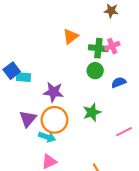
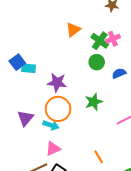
green cross: (98, 48) -> (100, 41), turned 30
purple triangle: (28, 119) -> (25, 118), moved

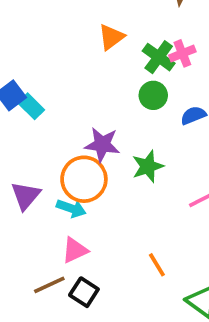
cyan rectangle: (28, 68) -> (31, 106), turned 40
purple star: (57, 82) -> (102, 145), moved

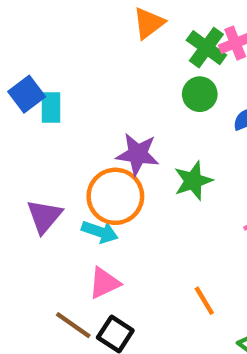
cyan rectangle: (31, 106) -> (51, 107), turned 45
brown line: (49, 285) -> (73, 325), turned 60

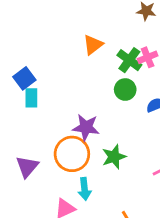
blue square: (27, 94) -> (24, 78), moved
green star: (193, 181) -> (114, 157), moved
cyan arrow: (100, 232) -> (85, 189), moved, turned 65

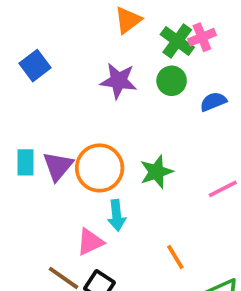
cyan rectangle: (31, 98) -> (26, 162), moved
purple star: (86, 127) -> (118, 81), moved
purple triangle: (27, 167) -> (58, 166), moved

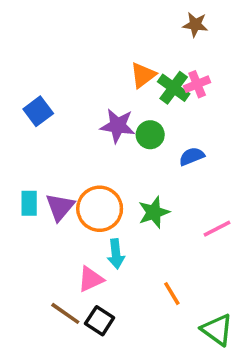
orange triangle: (128, 20) -> (143, 75), moved
green circle: (172, 81) -> (150, 135), moved
blue semicircle: (213, 102) -> (192, 156), moved

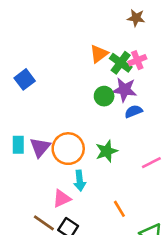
purple star: (118, 126) -> (125, 90), moved

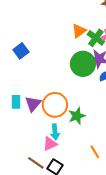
green circle: (104, 96) -> (83, 64), size x1.6
green star: (107, 151) -> (77, 116), moved
cyan arrow: (80, 181) -> (55, 132), moved

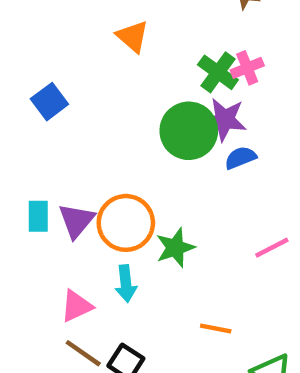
orange triangle: (79, 31) -> (133, 36), moved, turned -42
pink triangle: (50, 144) -> (76, 306), moved
orange line: (95, 152) -> (216, 329), turned -48

